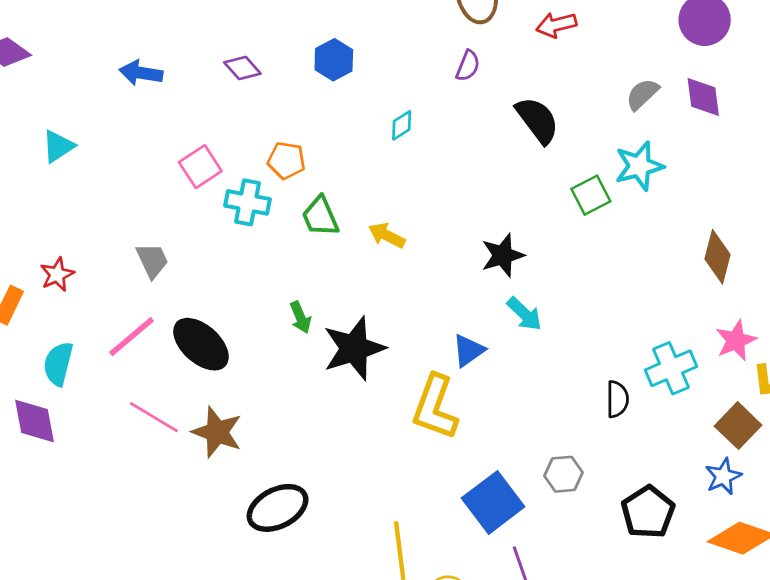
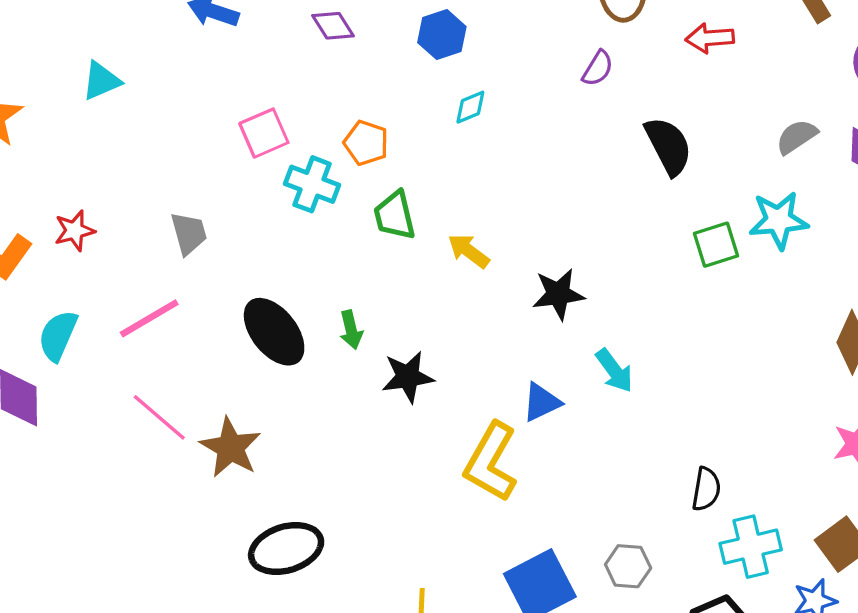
cyan diamond: (402, 125) -> (470, 107), moved
black star: (503, 255) -> (558, 294), moved
black ellipse: (201, 344) -> (274, 332), moved
black star: (354, 348) -> (408, 377), size x0.7
cyan cross: (671, 368) -> (751, 547), moved

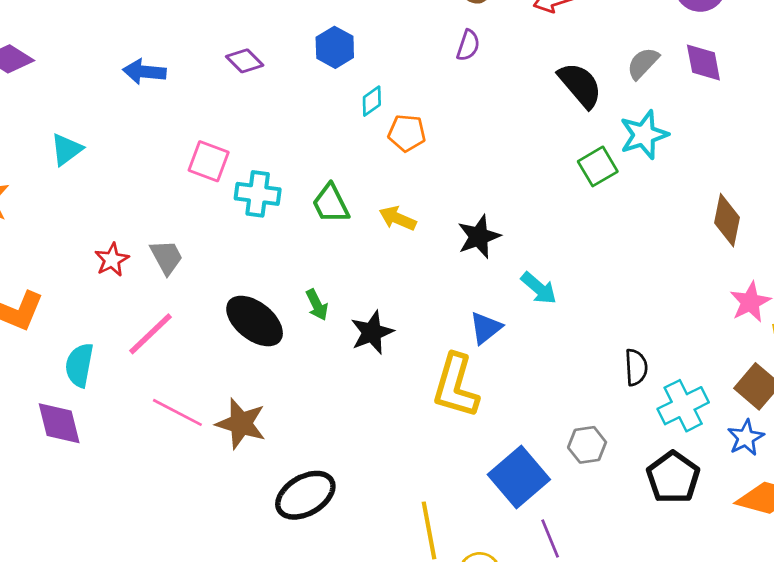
pink square: (264, 133) -> (209, 161), turned -33
orange pentagon: (366, 143) -> (407, 133), moved
black semicircle: (668, 146) -> (580, 85), moved
red star: (75, 231) -> (112, 260), moved

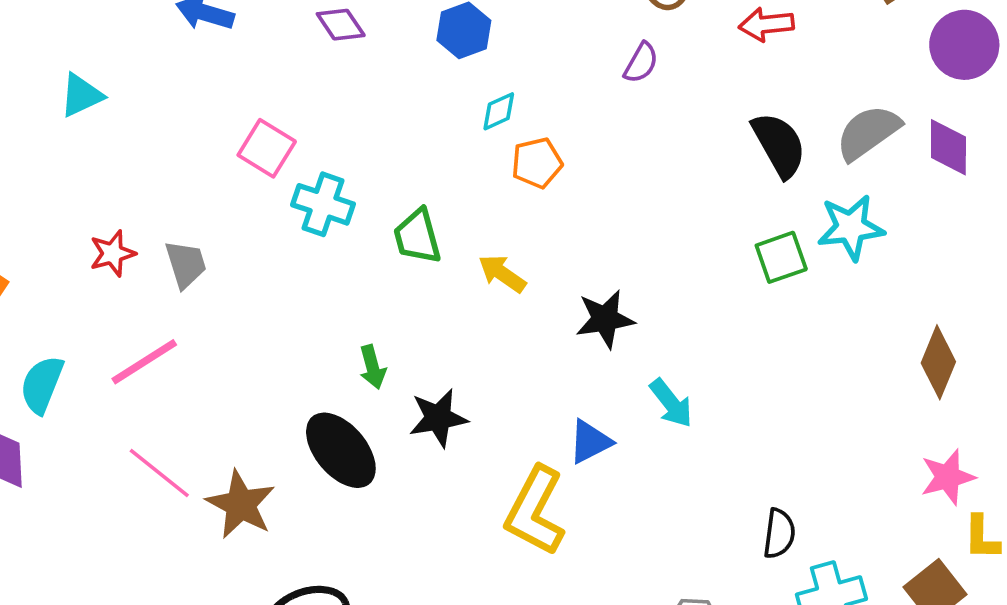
gray semicircle: (643, 63) -> (868, 132), size x1.4
orange pentagon: (407, 133) -> (537, 163), turned -30
black ellipse: (255, 321) -> (341, 450), moved

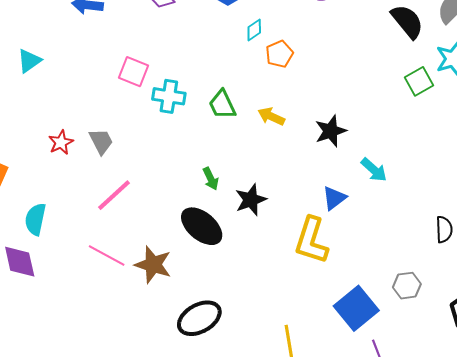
pink line: (144, 362) -> (114, 195), moved

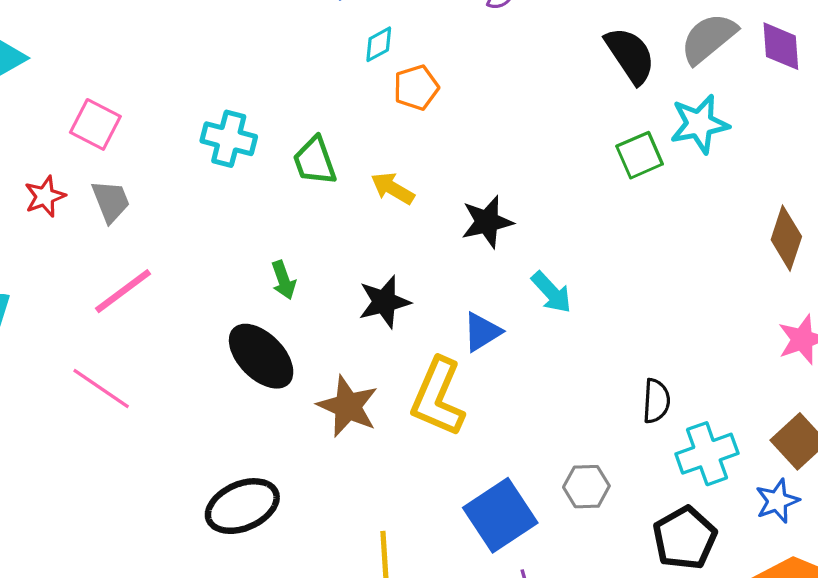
pink square: (133, 72) -> (95, 124), moved
black star: (251, 200) -> (384, 302), moved
brown star: (153, 265) -> (348, 406), moved

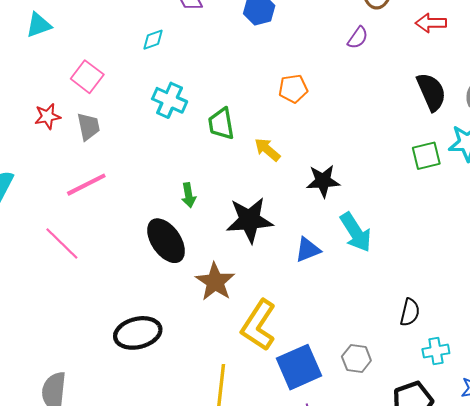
cyan diamond: (379, 44) -> (153, 40), moved
cyan arrow: (551, 292) -> (356, 232), size x1.4
black star: (384, 302) -> (250, 220), size x1.4
yellow L-shape: (438, 397) -> (259, 325), moved
cyan cross: (707, 454) -> (436, 351), size x0.7

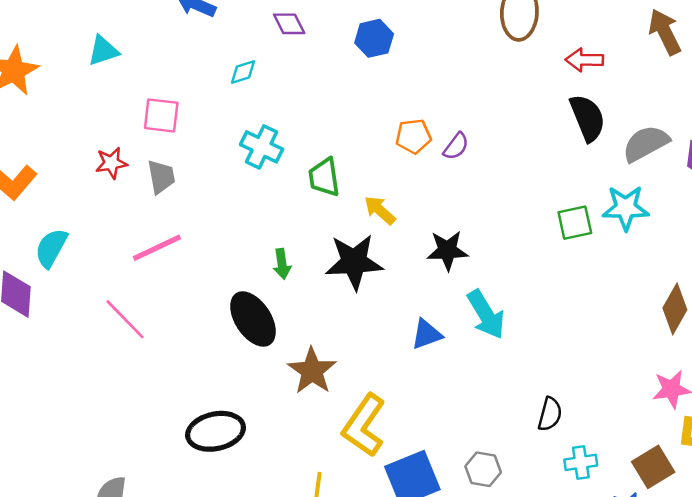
purple semicircle: (358, 38) -> (456, 146), moved
pink square: (87, 77) -> (161, 115), turned -32
black semicircle: (431, 92) -> (587, 118), moved
black star: (250, 220) -> (354, 262), moved

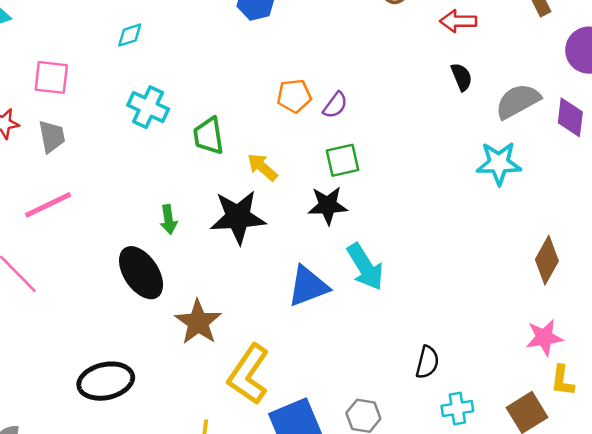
black semicircle: (587, 118) -> (462, 77), size x0.6
green square: (575, 223) -> (343, 160), moved
blue triangle: (427, 334) -> (308, 286), size x1.4

